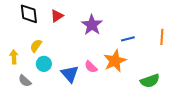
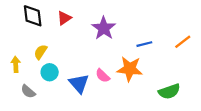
orange line: (162, 37) -> (183, 42), turned 49
orange star: (115, 61) -> (130, 69), turned 30

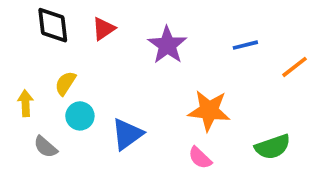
blue line: (144, 44) -> (245, 45), moved
pink semicircle: (103, 76) -> (200, 158), moved
blue triangle: (79, 84) -> (127, 134), turned 35

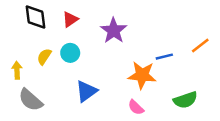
blue line: (245, 45) -> (164, 57), moved
cyan circle: (80, 116) -> (70, 53), moved
gray semicircle: (45, 147) -> (31, 100), size x1.5

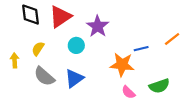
red triangle: (70, 19) -> (60, 17), size x1.6
cyan circle: (70, 53) -> (76, 45), moved
gray semicircle: (31, 100) -> (44, 76), moved
pink semicircle: (136, 107) -> (128, 92), moved

